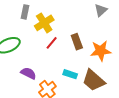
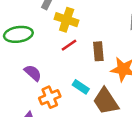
yellow cross: (44, 23) -> (67, 20), turned 36

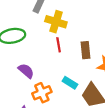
red line: (69, 45) -> (59, 45), turned -64

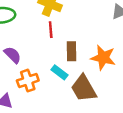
brown rectangle: (85, 50) -> (71, 51), moved

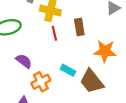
brown rectangle: (71, 51) -> (79, 27), moved

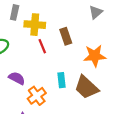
cyan rectangle: (68, 70) -> (62, 80), turned 64

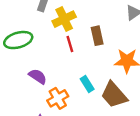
yellow cross: (35, 25) -> (64, 19), turned -36
cyan rectangle: (62, 80) -> (87, 84), turned -32

